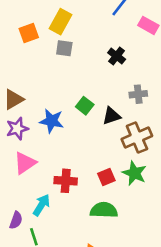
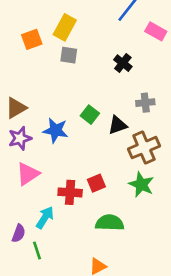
red square: (106, 177) -> (96, 183), moved

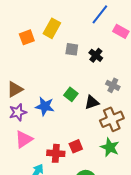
gray square: (69, 55) -> (72, 49), moved
gray cross: (145, 103) -> (113, 85), turned 32

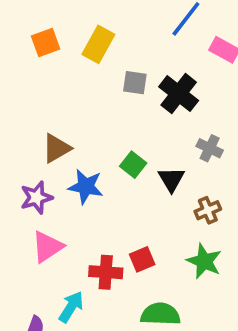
orange square: (27, 37) -> (46, 43), moved
black cross: (96, 55) -> (179, 94), size x1.5
brown triangle: (15, 89) -> (57, 148), moved
black triangle: (92, 102) -> (171, 179), turned -42
brown cross: (112, 119) -> (208, 210), size x0.6

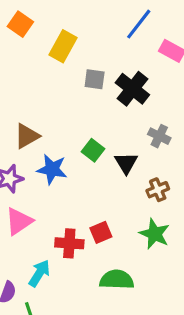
orange square: (46, 43) -> (20, 24), moved, turned -35

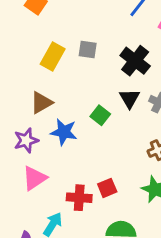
yellow rectangle: (63, 46) -> (53, 56), moved
gray square: (95, 79) -> (88, 50), moved
black triangle: (126, 163) -> (130, 98), moved

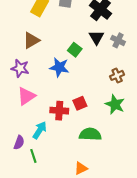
blue star: (64, 132) -> (59, 67), moved
purple star: (26, 140) -> (20, 68), turned 30

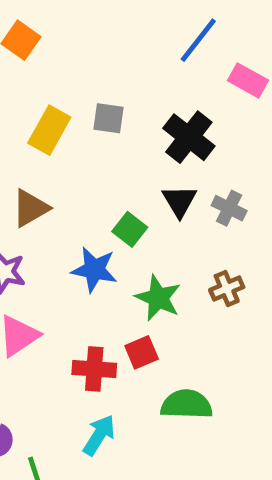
green star: (115, 104) -> (158, 298), moved
cyan arrow: (40, 130) -> (99, 435), moved
green semicircle: (90, 134) -> (187, 404), moved

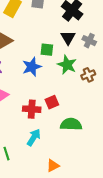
green square: (130, 229) -> (47, 50), turned -32
blue star: (94, 270) -> (32, 67), turned -30
green star: (158, 298) -> (67, 65), moved

